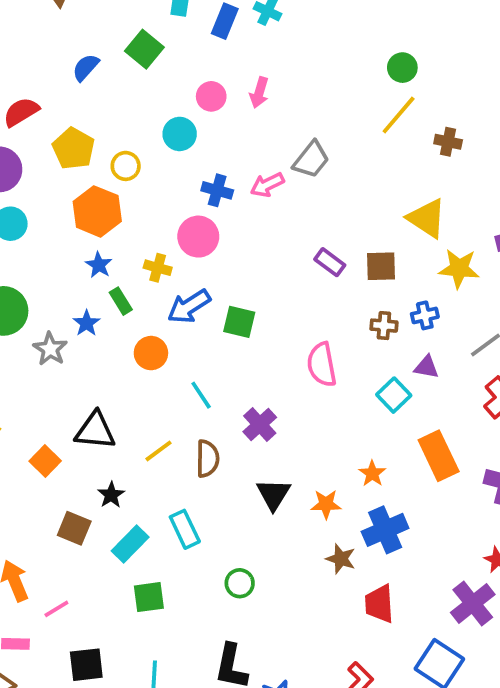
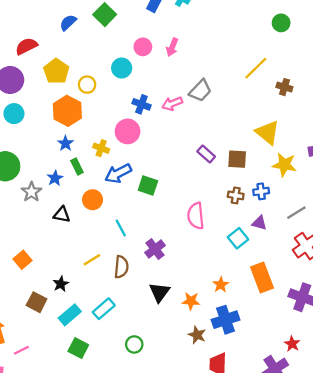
green circle: (402, 68) -> (281, 23), moved
black triangle: (95, 431) -> (62, 215), moved, size x0.7
cyan rectangle: (185, 529) -> (104, 309), turned 70
green square: (149, 597) -> (78, 348), turned 30

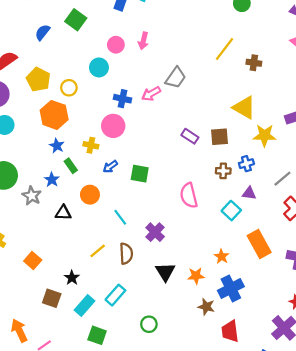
blue arrow: (118, 173) -> (110, 166), size x0.6

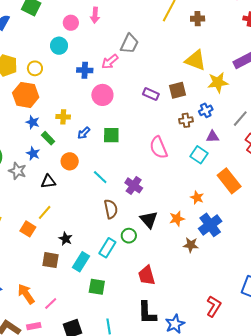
pink circle: (113, 126) -> (102, 95), moved
yellow line: (98, 251) -> (45, 212), moved
green circle: (149, 324) -> (129, 236), moved
red trapezoid: (230, 331) -> (147, 276), moved

